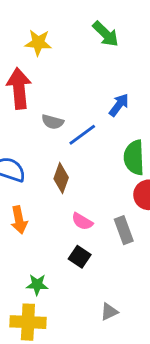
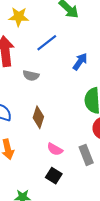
blue line: (82, 135) -> (47, 43), moved

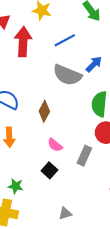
gray semicircle: (31, 76) -> (67, 75), moved, size x1.8
gray rectangle: (86, 155) -> (84, 156), turned 36

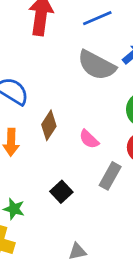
brown diamond: (44, 111) -> (49, 125), moved
pink semicircle: (55, 145) -> (89, 139), moved

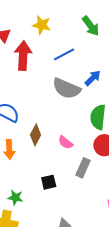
black square: (61, 192) -> (49, 182), turned 35

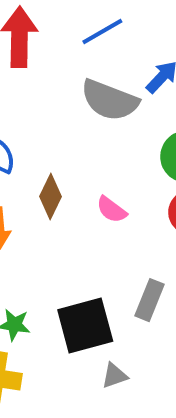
gray rectangle: (83, 168) -> (150, 300), moved
black square: (49, 182) -> (85, 325), moved, size x1.8

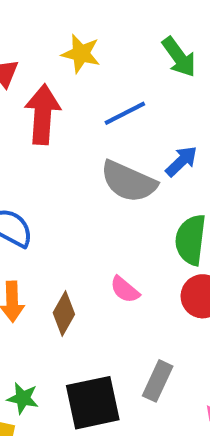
brown diamond: (51, 196) -> (64, 313), moved

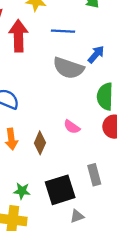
blue line: (125, 113) -> (63, 31), turned 35
gray rectangle: (158, 381) -> (94, 175), turned -35

